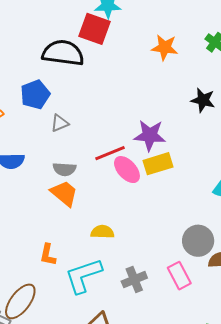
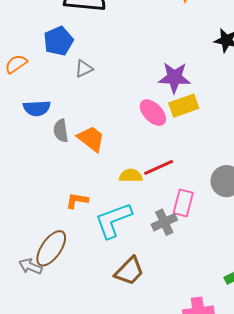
red line: (110, 153) -> (159, 167), moved
gray semicircle: (64, 169) -> (61, 131), moved, turned 80
orange L-shape: (48, 255) -> (77, 201), turned 90
pink rectangle: (179, 276) -> (183, 203), moved, turned 44

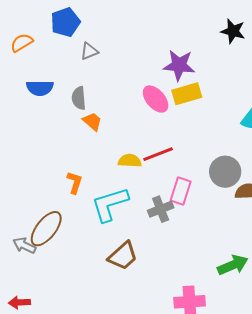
gray semicircle: (61, 131) -> (79, 98), moved
orange trapezoid: (91, 139) -> (92, 122), size x0.7
orange L-shape: (77, 201) -> (75, 183), turned 95

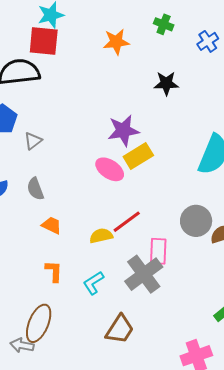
orange trapezoid: (92, 122) -> (52, 225), moved
cyan L-shape: (110, 204) -> (93, 283), size x0.6
gray cross: (161, 209) -> (144, 274), size x1.5

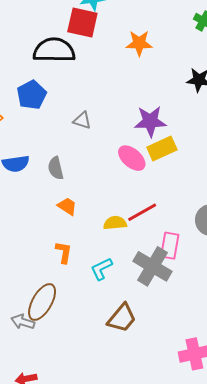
orange star: (116, 42) -> (139, 43), moved
gray triangle: (33, 141) -> (82, 120), moved, turned 48
gray cross: (144, 274) -> (152, 266), turned -30

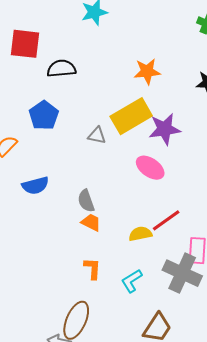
red square: (82, 22) -> (25, 44), moved
orange star: (139, 43) -> (147, 71), moved
black semicircle: (54, 50) -> (61, 69), size x0.7
yellow rectangle: (162, 148) -> (131, 116), moved, size x1.4
gray semicircle: (56, 168) -> (86, 201), moved

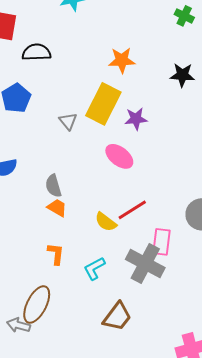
yellow rectangle: (131, 116) -> (103, 104), turned -36
purple star: (165, 129) -> (136, 119), size x0.7
gray triangle: (97, 135) -> (68, 121), turned 36
yellow semicircle: (140, 234) -> (106, 222), turned -135

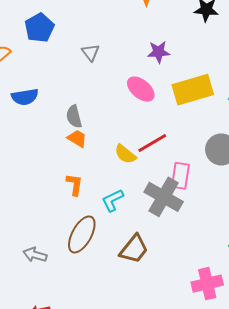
yellow rectangle: (103, 104) -> (193, 90), moved, turned 45
brown ellipse: (37, 305) -> (82, 234), moved

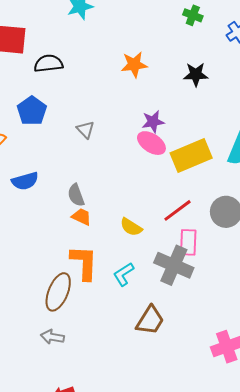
pink ellipse: (141, 89) -> (151, 143), moved
red line: (152, 143) -> (177, 210), moved
orange L-shape: (74, 185) -> (84, 263), size x1.6
brown ellipse: (82, 234) -> (58, 292), moved

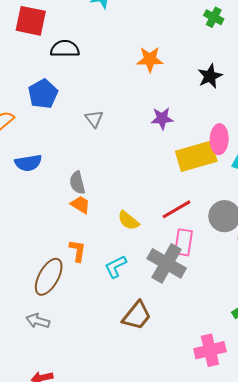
black star: (196, 74) -> (210, 76), turned -30
pink ellipse: (151, 143) -> (219, 139), moved, turned 52
orange L-shape: (84, 263) -> (78, 251), size x0.6

